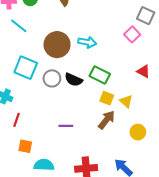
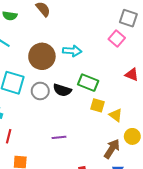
yellow triangle: (126, 101) -> (116, 115), moved
brown arrow: (106, 120) -> (112, 149), moved

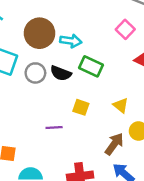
pink square: (117, 39) -> (125, 29), moved
cyan arrow: (72, 51) -> (71, 41), moved
yellow square: (97, 105) -> (81, 107), moved

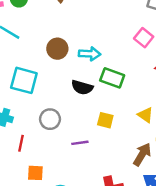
brown circle: (40, 33) -> (57, 49), size x0.7
gray circle: (35, 73) -> (50, 119), moved

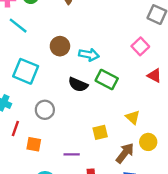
yellow square: (105, 120) -> (100, 132), moved, turned -35
purple line: (80, 143) -> (72, 154), moved
orange square: (35, 173) -> (34, 144), moved

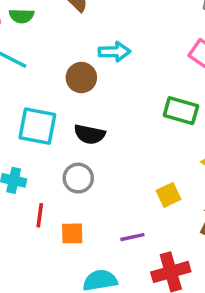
cyan arrow: (89, 55) -> (114, 52), moved
green rectangle: (107, 79) -> (181, 111), moved
black semicircle: (78, 85) -> (90, 134), moved

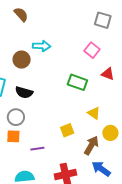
orange square: (72, 233) -> (13, 136), moved
purple line: (132, 237) -> (37, 149), moved

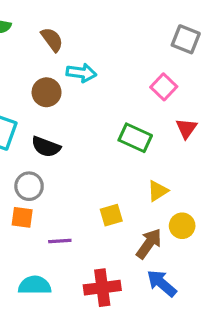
brown semicircle: (21, 14) -> (52, 40), moved
red triangle: (108, 74) -> (186, 128), turned 40
yellow triangle: (94, 113) -> (158, 191), turned 48

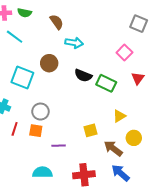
brown circle: (47, 92) -> (49, 63), moved
black semicircle: (46, 147) -> (83, 75), moved
brown arrow: (149, 244) -> (113, 148), turned -90

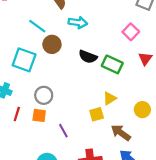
cyan line: (15, 37) -> (37, 26), moved
yellow triangle: (119, 116) -> (110, 98), moved
yellow circle: (134, 138) -> (142, 110), moved
purple line: (59, 146) -> (63, 131), turned 64

